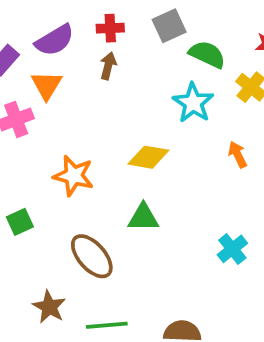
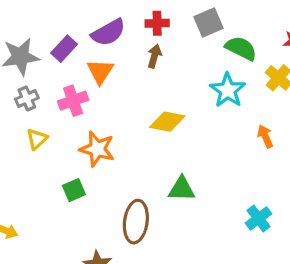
yellow diamond: (148, 157) -> (167, 122), moved
orange star: (74, 176) -> (97, 149), moved
brown ellipse: (92, 256) -> (136, 222), turned 48

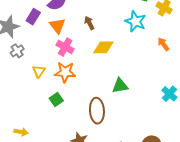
brown arrow: (154, 56) -> (89, 23), moved, turned -32
pink cross: (73, 101) -> (65, 47), moved, turned -30
yellow triangle: (37, 139) -> (39, 71), moved

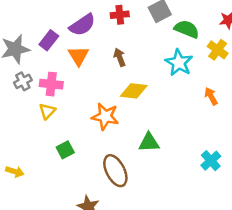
pink cross: (65, 47) -> (51, 84), moved, turned -30
orange star: (65, 72) -> (105, 116), moved
brown ellipse: (97, 111) -> (115, 171), turned -30
yellow arrow: (21, 132) -> (15, 172), moved

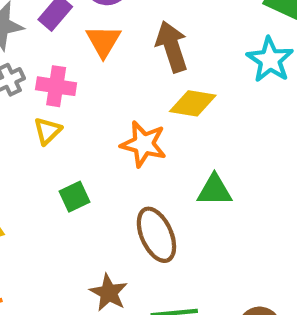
brown arrow: (120, 57) -> (172, 47), size x1.6

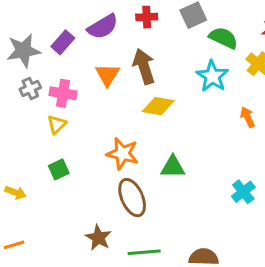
orange triangle: (103, 41) -> (107, 75), moved
orange star: (144, 144) -> (123, 154), moved
green square: (74, 197) -> (59, 169), moved

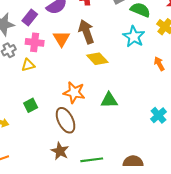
pink cross: (63, 93) -> (35, 42), moved
yellow diamond: (158, 106) -> (97, 59), turned 40
yellow triangle: (57, 124) -> (28, 65), moved, turned 32
brown ellipse: (132, 198) -> (66, 120), moved

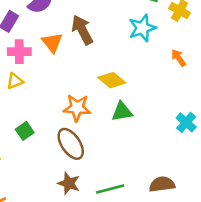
cyan star: (134, 37) -> (142, 28), turned 30
yellow diamond: (97, 59) -> (112, 80), moved

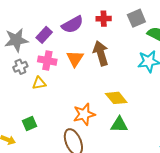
orange star: (77, 108) -> (84, 114), turned -30
green square: (25, 131) -> (29, 124), moved

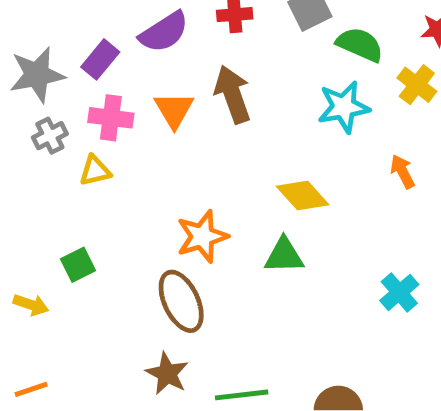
yellow diamond: (116, 98) -> (303, 196), moved

